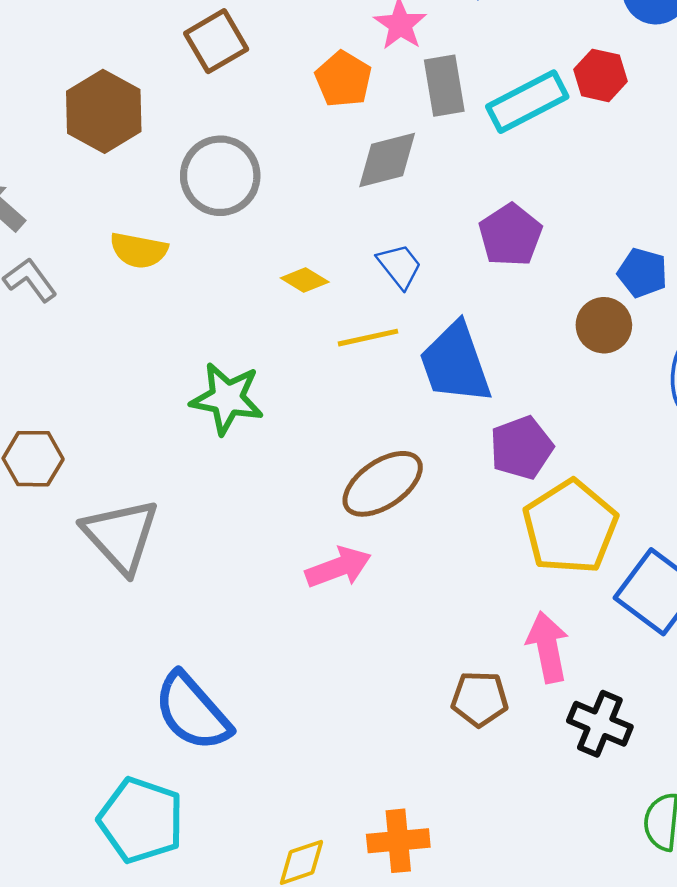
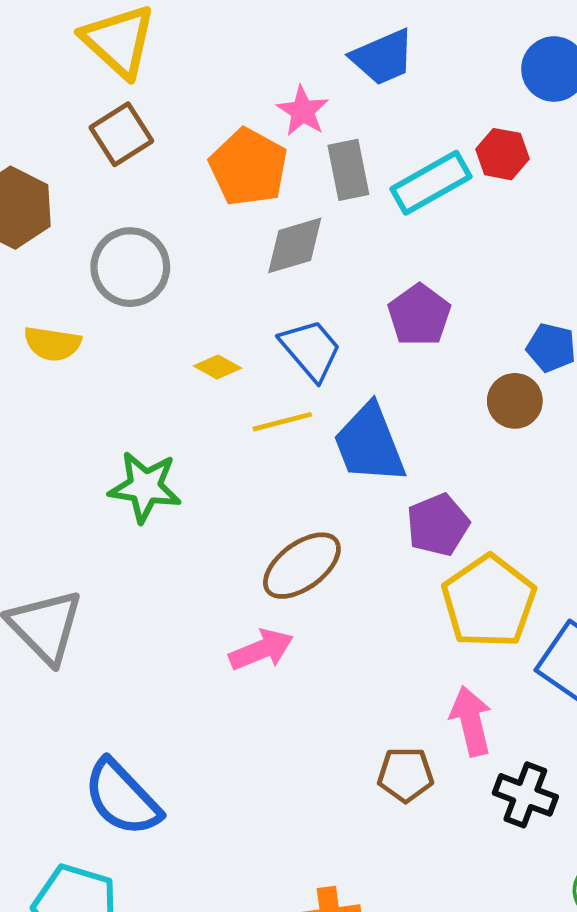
orange pentagon: (343, 79) -> (248, 167), size x1.4
blue trapezoid: (399, 266) -> (311, 350), size x1.4

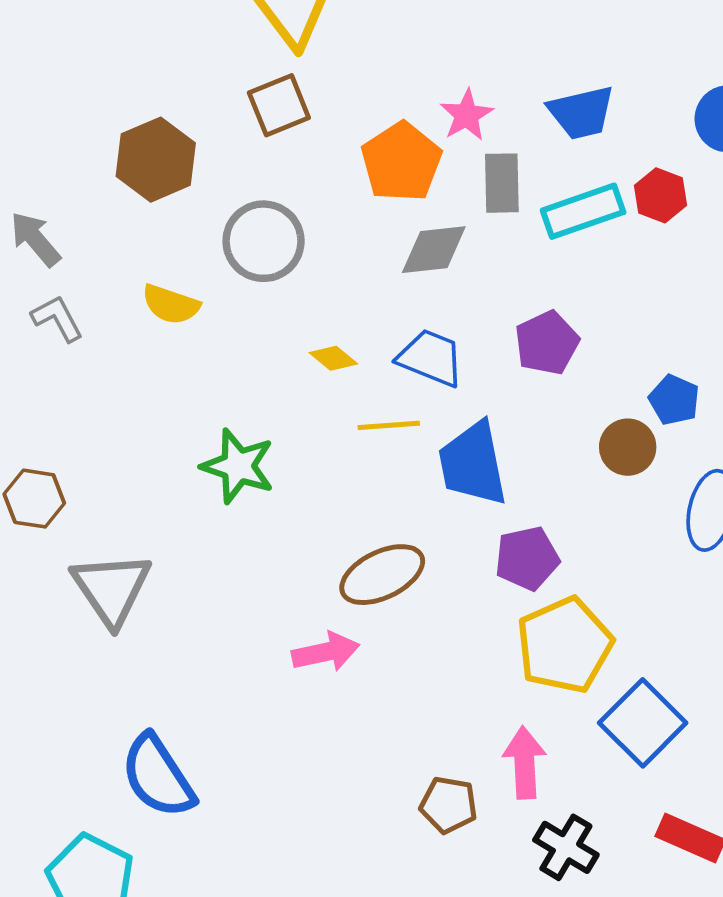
blue trapezoid: (383, 57) -> (582, 112), moved
blue trapezoid: (311, 350) -> (431, 358), turned -38

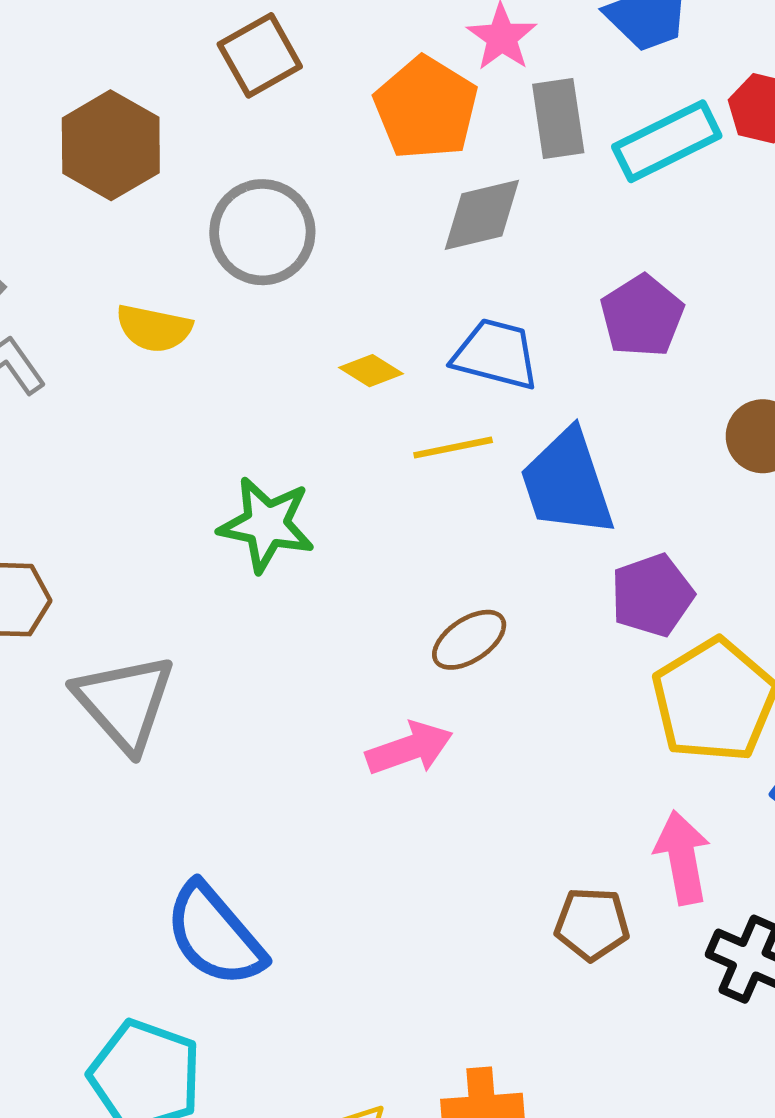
brown ellipse: (382, 575) -> (469, 640), size x0.7

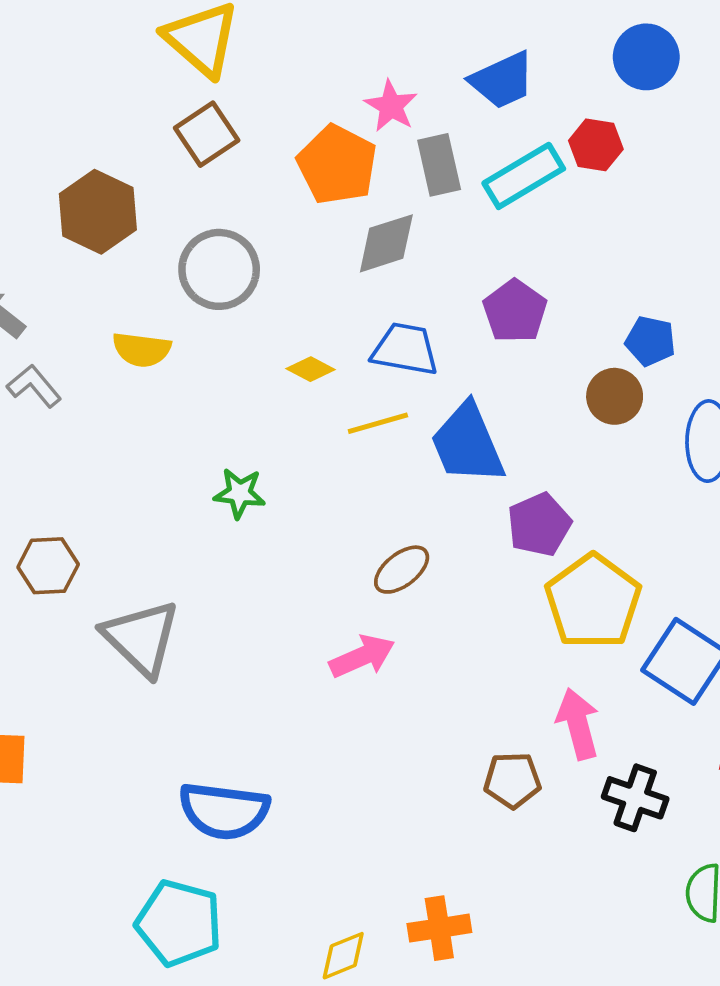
green star: (267, 525) -> (240, 493), size x0.7
blue semicircle: (215, 935) -> (224, 811), turned -38

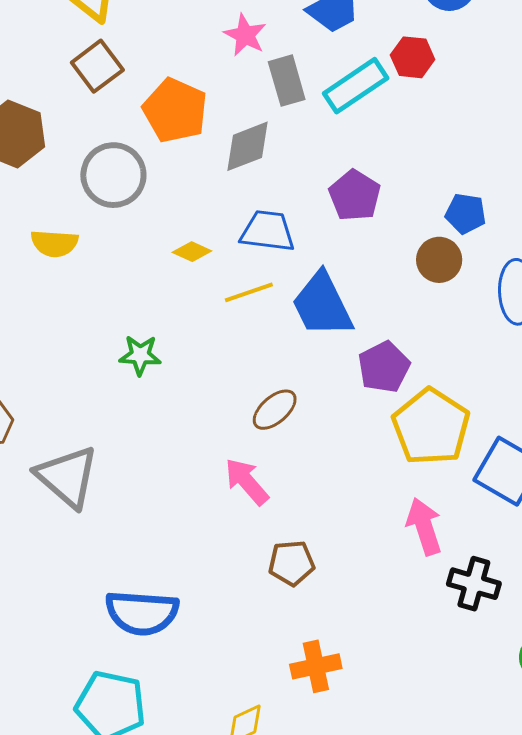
orange pentagon: (337, 165) -> (175, 110), moved
pink arrow: (362, 656) -> (247, 482), turned -104
brown pentagon: (512, 780) -> (292, 563), moved
orange cross: (439, 928) -> (316, 666), moved

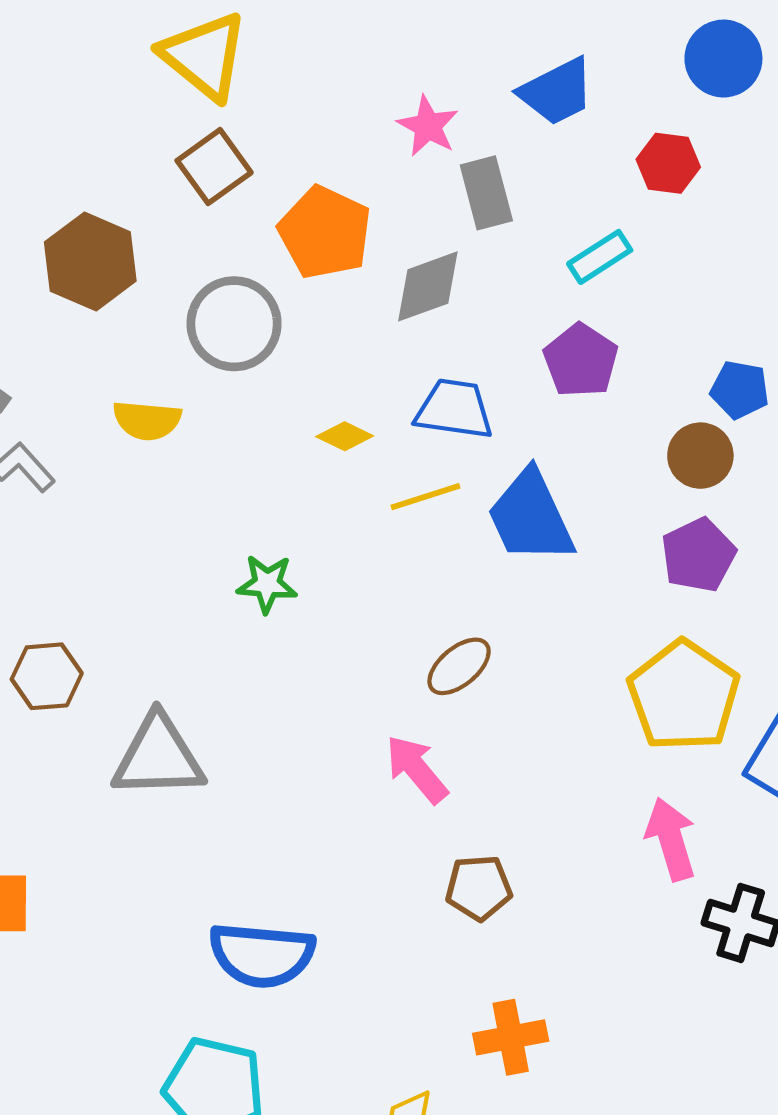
cyan rectangle: (356, 86) -> (600, 257), moved, size x0.7
purple pentagon: (384, 367) -> (698, 555), moved
gray triangle: (67, 477) -> (158, 757), turned -44

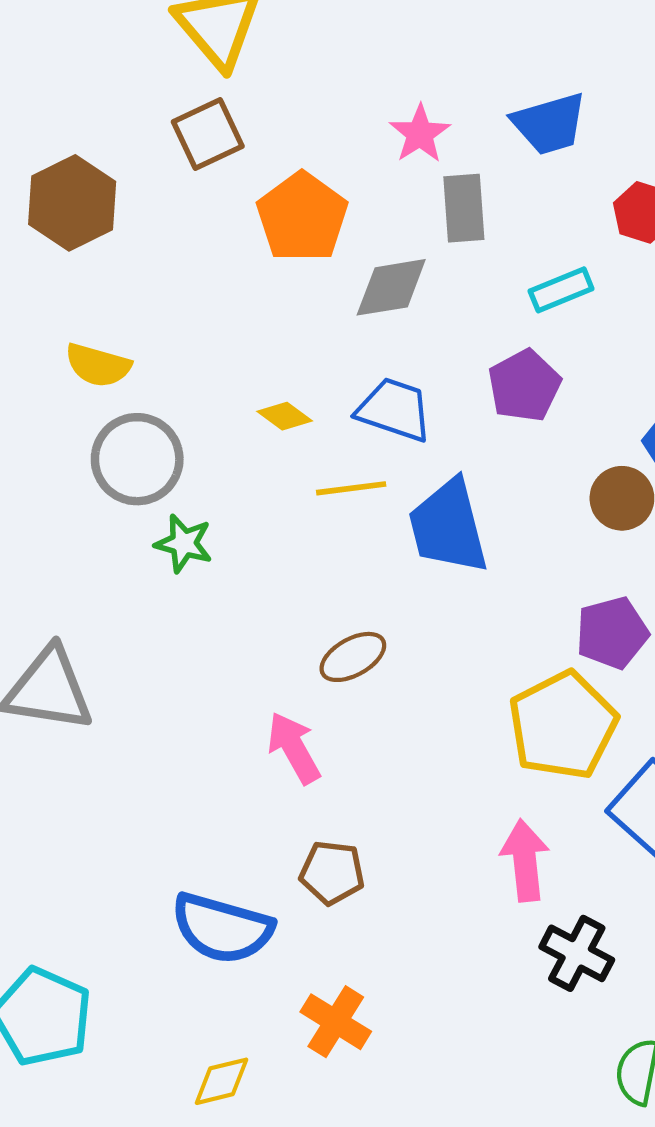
gray circle: (234, 324) -> (137, 459), moved
purple pentagon: (698, 555) -> (612, 633), moved
blue semicircle: (262, 955) -> (222, 928), moved
orange cross: (511, 1037) -> (336, 1022), turned 32

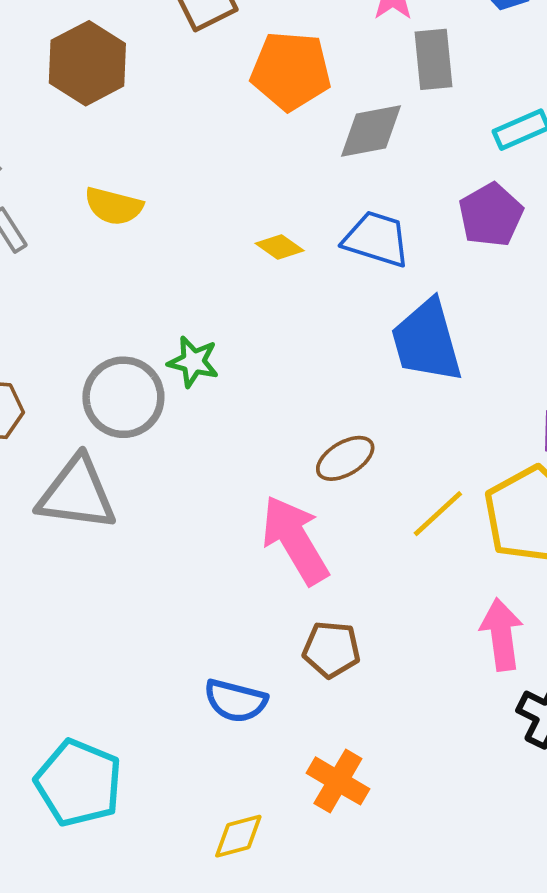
orange pentagon: (302, 217) -> (291, 71), turned -30
gray circle: (137, 459) -> (123, 397), moved
yellow line: (351, 488) -> (438, 514), moved, turned -34
pink arrow: (294, 748) -> (295, 540), size x1.4
blue semicircle: (222, 928) -> (236, 701), size x0.7

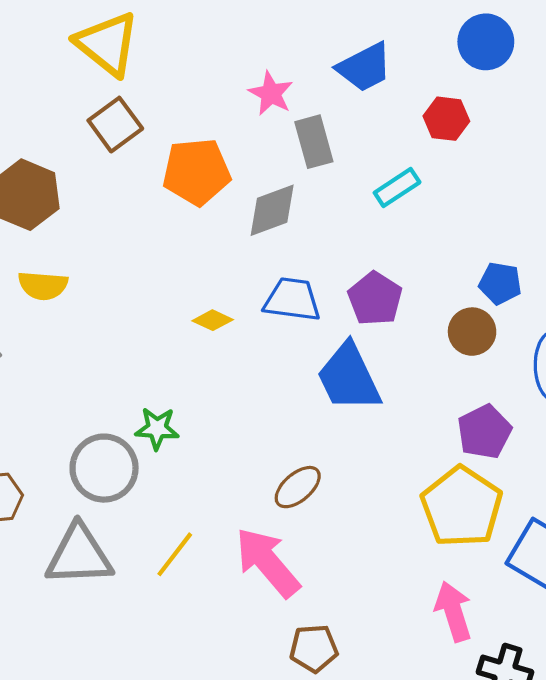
yellow semicircle: (114, 206) -> (43, 286), moved
purple pentagon: (491, 215) -> (375, 299), moved
yellow line: (438, 514) -> (175, 554), moved

